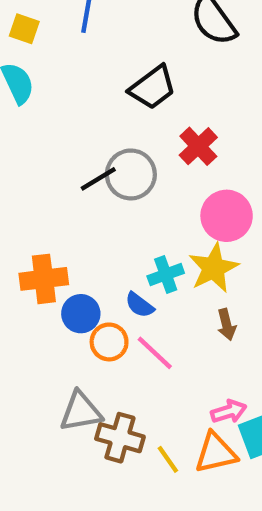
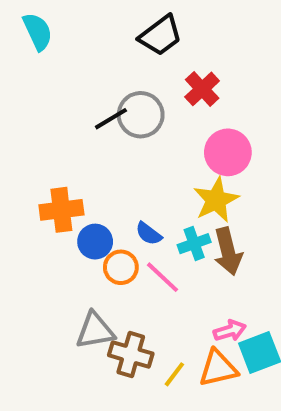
cyan cross: (166, 275) -> (194, 244), moved
brown arrow: (227, 325) -> (228, 251), size x1.6
yellow line: (168, 459) -> (174, 374), turned 72

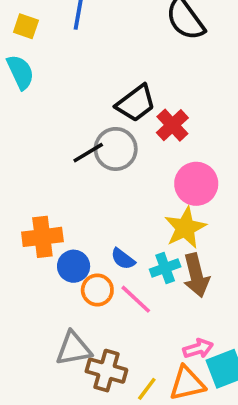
black trapezoid: (160, 35) -> (136, 103), moved

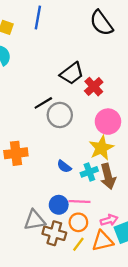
gray circle: (116, 149) -> (60, 115), moved
blue circle: (74, 266) -> (59, 205), moved
orange circle: (97, 290) -> (78, 222), moved
pink line: (136, 299) -> (79, 202), moved, turned -40

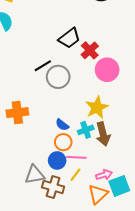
pink circle: (108, 122) -> (107, 70), moved
orange circle: (78, 222) -> (63, 142), moved
orange triangle: (102, 241) -> (98, 194), turned -30
yellow line: (78, 244) -> (75, 175), moved

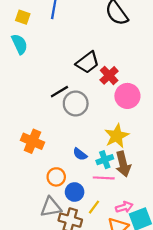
orange cross: (17, 113) -> (32, 141), turned 30
orange circle: (63, 142) -> (56, 177), moved
pink line: (76, 157) -> (104, 178), moved

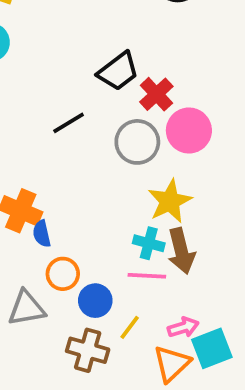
gray circle: (76, 103) -> (137, 142), moved
blue semicircle: (80, 154) -> (42, 234), moved, turned 40
cyan cross: (105, 160) -> (149, 243), turned 35
gray triangle: (51, 207) -> (26, 308), moved

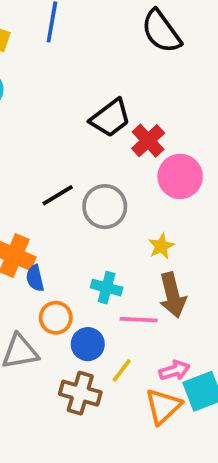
black line: (69, 123) -> (58, 195), moved
gray circle: (137, 142) -> (105, 207), moved
yellow star: (170, 201) -> (161, 246), size x0.6
cyan cross: (149, 243) -> (107, 288), moved

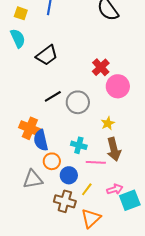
black trapezoid: (110, 118) -> (47, 55), moved
blue semicircle: (35, 278) -> (41, 140), size x1.5
orange triangle: (163, 406) -> (91, 218), moved

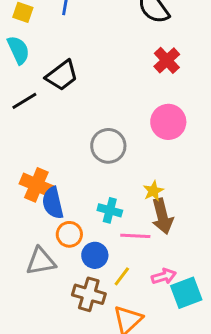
red cross: (101, 67) -> (167, 60), moved
black line: (53, 96) -> (24, 101), moved
yellow star: (108, 123) -> (153, 191), moved

